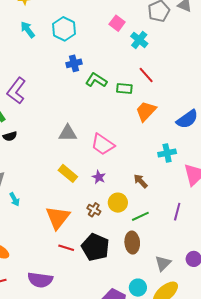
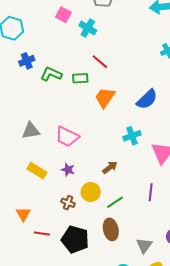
brown arrow: (141, 181) -> (110, 167), turned 105
orange triangle: (58, 218) -> (23, 214), moved, size x0.6
red line: (66, 248) -> (42, 233), moved

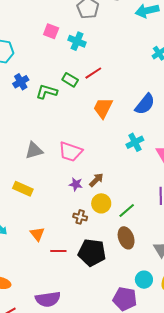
red line: (100, 62) -> (93, 73), turned -66
green rectangle: (80, 78) -> (70, 80), moved, turned 42
brown arrow: (110, 167) -> (96, 180), moved
yellow rectangle: (37, 171) -> (23, 189), moved

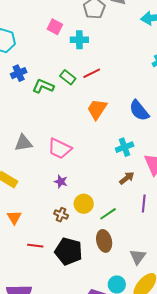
cyan cross: (77, 41) -> (79, 40), turned -30
blue semicircle: (145, 104) -> (139, 111), turned 95
brown arrow: (96, 180) -> (127, 178), moved
orange triangle: (37, 234) -> (14, 217), moved

